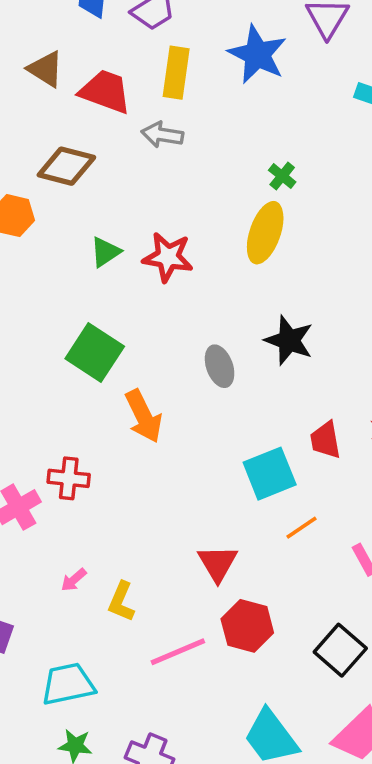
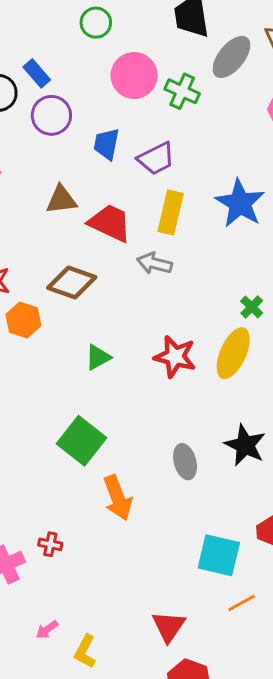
brown triangle: (46, 69) -> (61, 200), turned -44
red star: (168, 257) -> (175, 357), moved
cyan square: (270, 474) -> (219, 555), turned 30
red cross: (69, 478) -> (50, 544), size x0.7

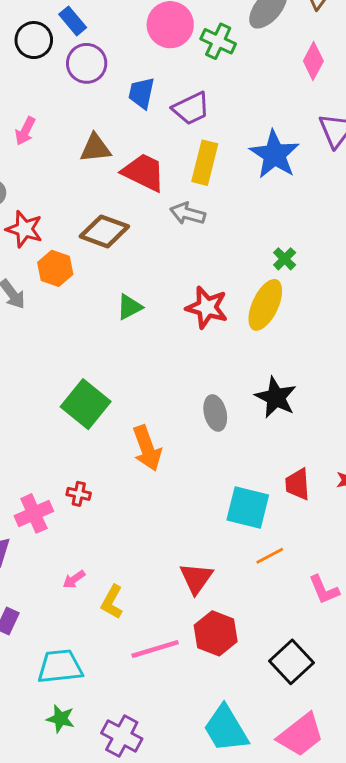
green square: (81, 441) -> (86, 404), moved

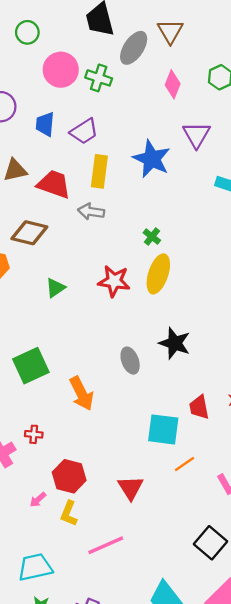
green cross: (285, 259) -> (152, 237), moved
green square: (86, 404) -> (31, 366), turned 33
red hexagon: (216, 633) -> (69, 476), moved

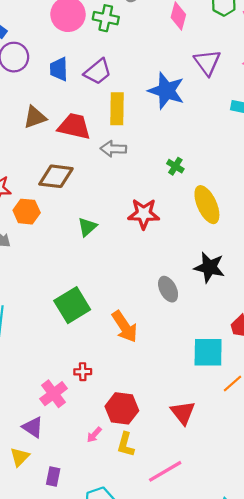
yellow ellipse: (158, 274) -> (207, 205), moved, turned -36

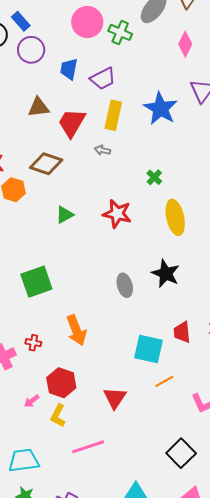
red trapezoid: (74, 126) -> (72, 123), turned -84
gray arrow: (113, 149) -> (102, 150), size x0.7
orange arrow: (125, 327) -> (76, 330), moved

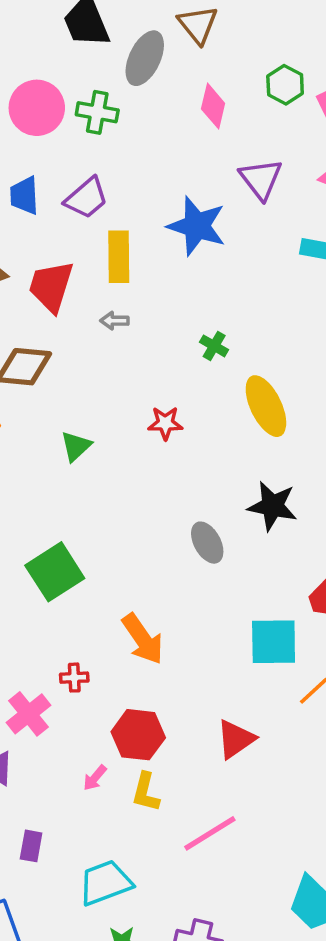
red star: (117, 214) -> (165, 423), size x0.7
red triangle: (115, 398) -> (236, 739), turned 35

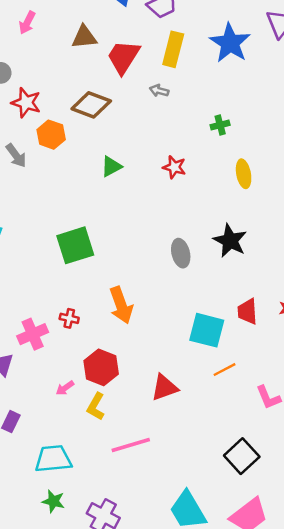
green cross: (214, 346) -> (220, 125), turned 30
yellow ellipse: (266, 406) -> (244, 174), size x0.7

